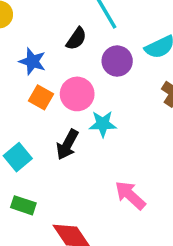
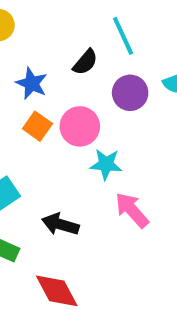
black arrow: (67, 145) -> (60, 224), moved, turned 72
pink arrow: (130, 195) -> (132, 210), moved

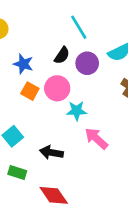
black semicircle: (85, 62) -> (62, 55), moved

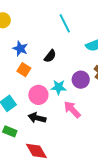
black semicircle: (62, 55) -> (50, 56), moved
purple circle: (87, 63) -> (81, 80), moved
pink circle: (57, 88) -> (38, 95), moved

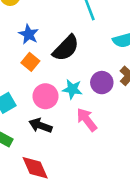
black semicircle: (50, 56) -> (66, 48), size x1.6

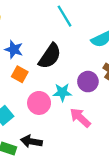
black arrow: (40, 125) -> (31, 141), moved

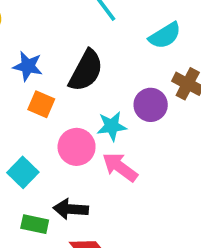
pink arrow: (80, 118) -> (120, 167), moved

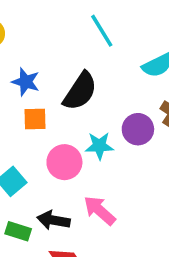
orange square: (41, 104) -> (35, 119), turned -30
pink arrow: (120, 167) -> (100, 210), moved

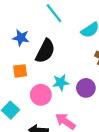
blue star: (26, 82) -> (21, 38), moved
purple circle: (138, 129) -> (86, 88), moved

